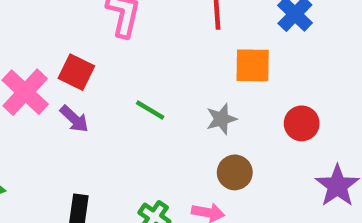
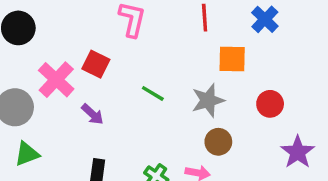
purple arrow: (74, 119) -> (92, 114), moved
gray star: (221, 119) -> (208, 100), size x1.4

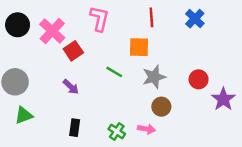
orange square: (232, 59) -> (139, 47), moved
red square: (96, 64) -> (73, 51), turned 30
pink cross: (56, 80) -> (52, 31), moved
purple star: (298, 152) -> (223, 99), moved

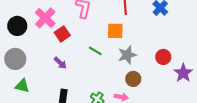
black circle: (18, 25) -> (17, 26), moved
green triangle: (24, 115) -> (22, 86), turned 35

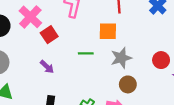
green line: (95, 51) -> (86, 53), turned -32

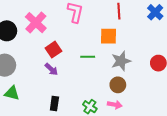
red square: (49, 35) -> (53, 50), moved
brown circle: (128, 84) -> (118, 85), moved

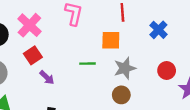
blue cross: (155, 12) -> (158, 30), moved
red square: (53, 50) -> (33, 55), moved

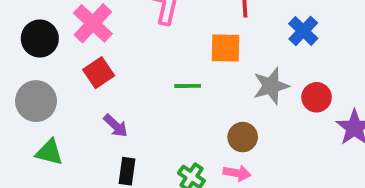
gray star: (125, 68) -> (271, 86), moved
purple arrow: (47, 77) -> (116, 126), moved

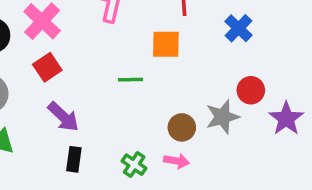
gray star: (271, 86) -> (223, 117), moved
purple arrow: (116, 126) -> (63, 117), size x1.4

